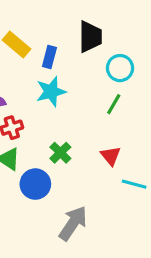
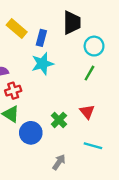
green cross: (60, 153) -> (59, 120), moved
cyan line: (134, 184) -> (93, 146), moved
gray arrow: (73, 223) -> (59, 162), size x0.6

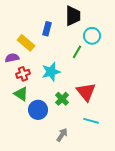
yellow rectangle: (17, 28) -> (26, 43), moved
cyan star: (42, 64) -> (51, 72), moved
green line: (89, 73) -> (77, 52), moved
red triangle: (87, 112) -> (86, 92), size x1.5

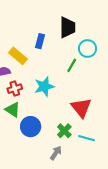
green cross: (62, 99) -> (64, 131), moved

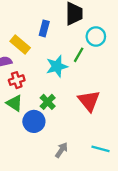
cyan star: (44, 86) -> (57, 66), moved
green cross: (64, 131) -> (48, 102), moved
cyan line: (86, 138) -> (100, 149), moved

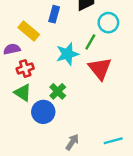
red triangle: (89, 101) -> (100, 68), moved
cyan line: (100, 149) -> (113, 141), turned -30

